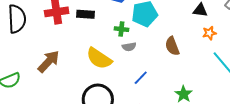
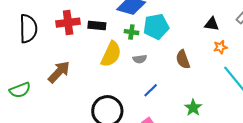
green cross: (121, 29) -> (131, 32), moved
yellow semicircle: (99, 58) -> (111, 54), moved, turned -100

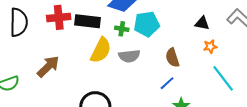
black rectangle: (97, 26) -> (87, 21), size x1.4
gray semicircle: (140, 59) -> (129, 56), size x1.5
blue line: (151, 90) -> (167, 83), moved

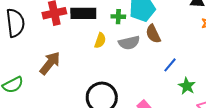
yellow semicircle: (101, 50) -> (100, 40), size x0.6
brown semicircle: (172, 58) -> (153, 34), moved

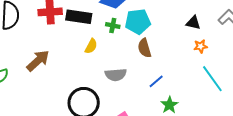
gray semicircle: (129, 43) -> (116, 75), moved

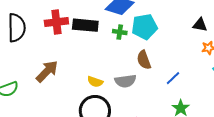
yellow semicircle: (91, 46) -> (95, 82), moved, turned 84
brown semicircle: (144, 48) -> (144, 60), moved
blue line: (156, 81) -> (173, 78), moved

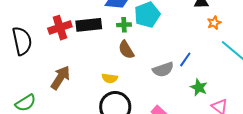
brown semicircle: (144, 60) -> (126, 50), moved
gray semicircle: (125, 81) -> (163, 70), moved

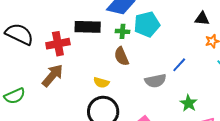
red cross: (60, 28) -> (58, 44), moved
black semicircle: (22, 41) -> (19, 34), turned -60
blue line: (185, 59) -> (179, 65), moved

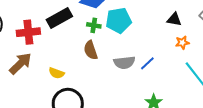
black rectangle: (88, 27) -> (59, 18), turned -35
gray semicircle: (155, 81) -> (124, 62), moved
yellow semicircle: (101, 83) -> (57, 73), moved

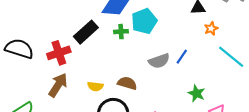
brown semicircle: (91, 50) -> (127, 83), moved, turned 138

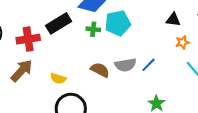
brown semicircle: (127, 83) -> (100, 70), moved

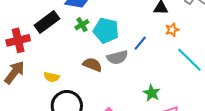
cyan pentagon: (118, 23) -> (106, 30), moved, turned 30
green cross: (93, 29) -> (82, 25), turned -32
blue line: (149, 65) -> (140, 43), moved

